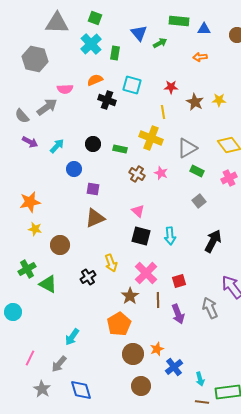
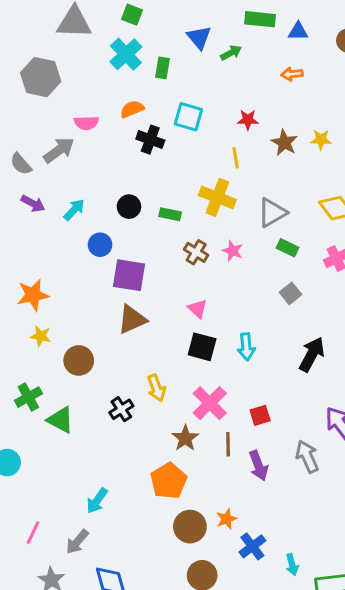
purple square: (93, 189) -> (129, 275), size x1.6

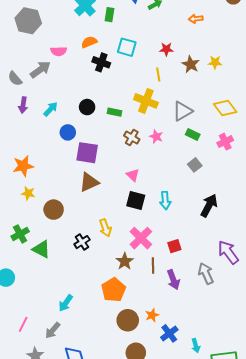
purple arrow: (33, 204) -> (23, 105), turned 70

